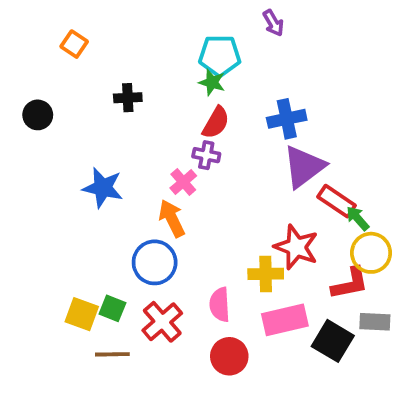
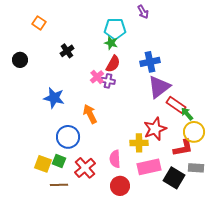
black cross: (128, 98) -> (67, 51), turned -32
pink cross: (183, 182) -> (97, 77), moved
red star: (296, 247) -> (155, 129), turned 30
blue circle: (155, 262) -> (68, 137), moved

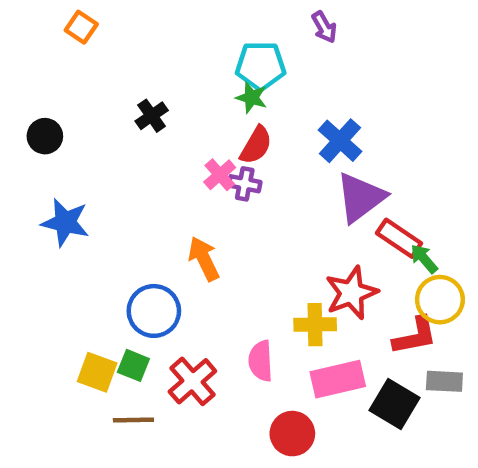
orange square: (39, 23) -> (81, 27), moved
blue cross: (150, 62) -> (340, 141), turned -36
blue star: (54, 98) -> (65, 222), moved
red circle: (120, 186) -> (292, 434), moved

